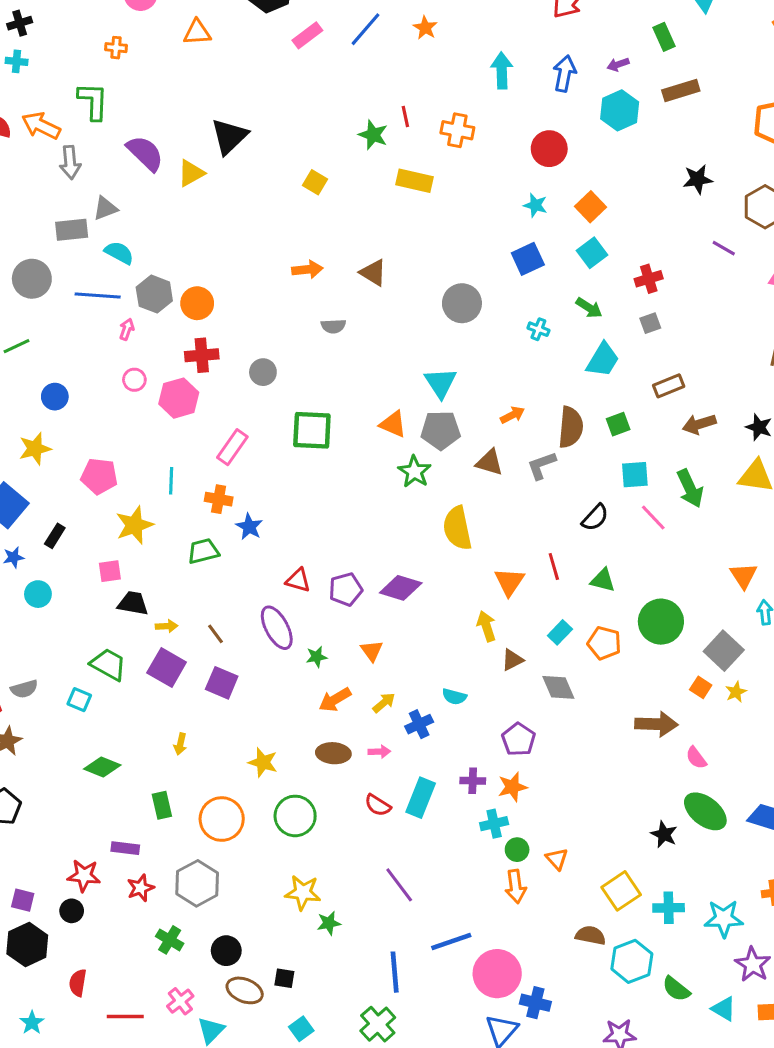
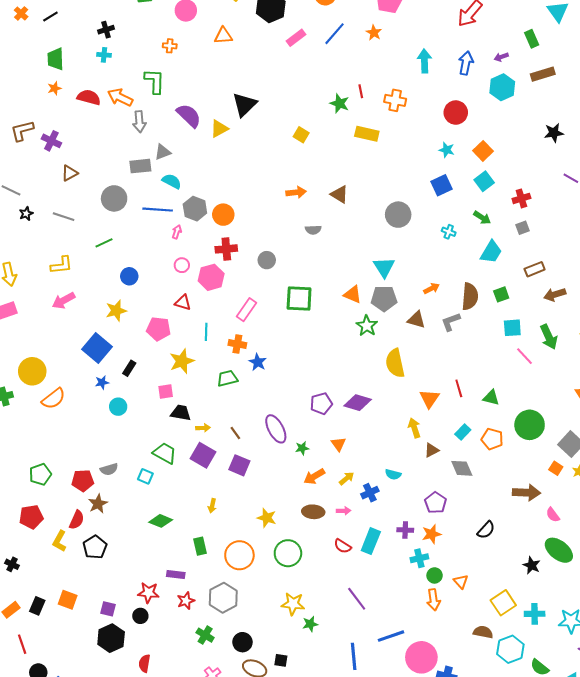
black semicircle: (595, 517) -> (486, 530), moved
red triangle: (298, 580) -> (183, 303), moved

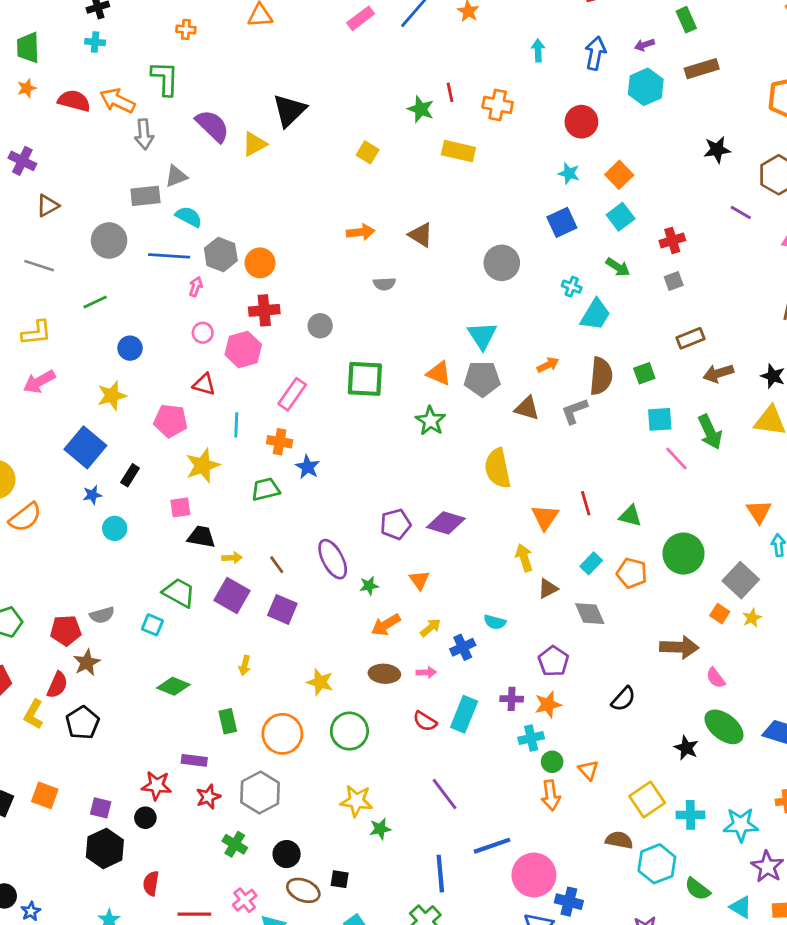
cyan arrow: (424, 61) -> (538, 50), size x0.7
cyan trapezoid: (491, 252) -> (595, 315), moved
green star: (367, 326) -> (431, 421), moved

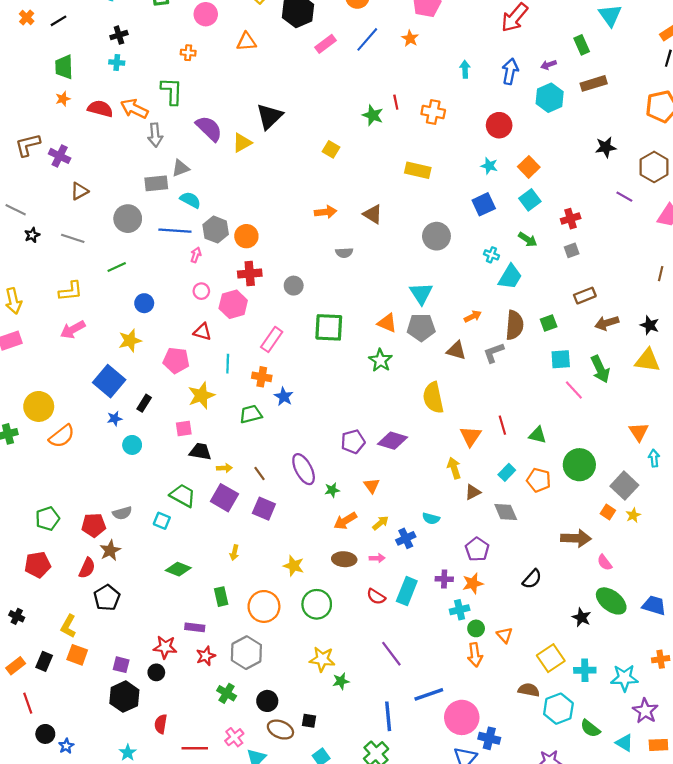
yellow rectangle: (458, 151) -> (418, 170), moved
yellow L-shape: (34, 714) -> (68, 626), moved

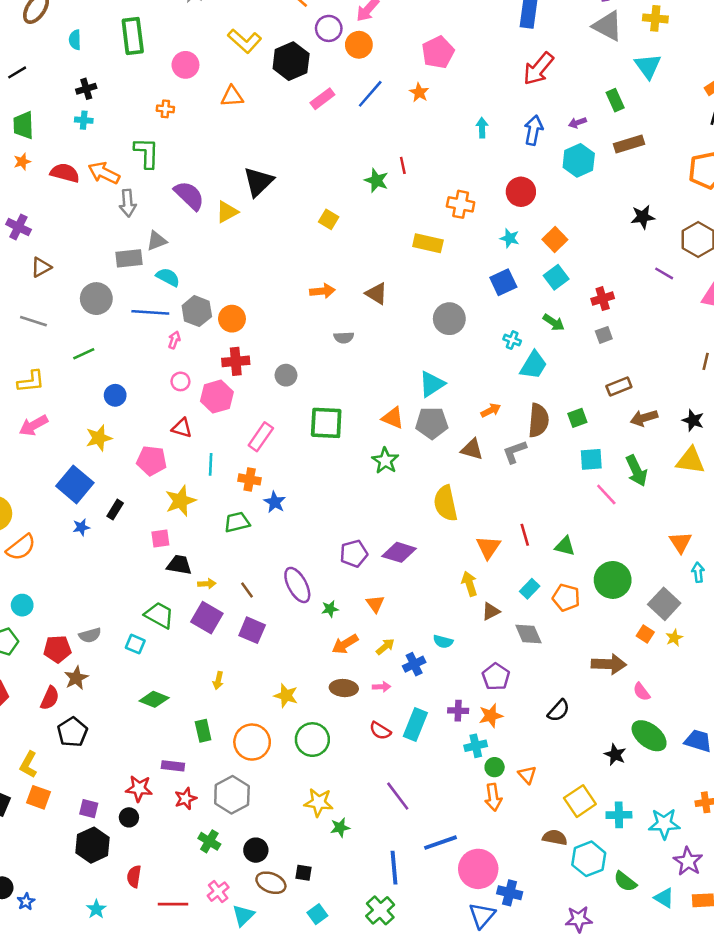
orange cross: (433, 112) -> (461, 204), moved
cyan triangle: (421, 293) -> (432, 384), turned 30
cyan circle: (132, 445) -> (22, 605), moved

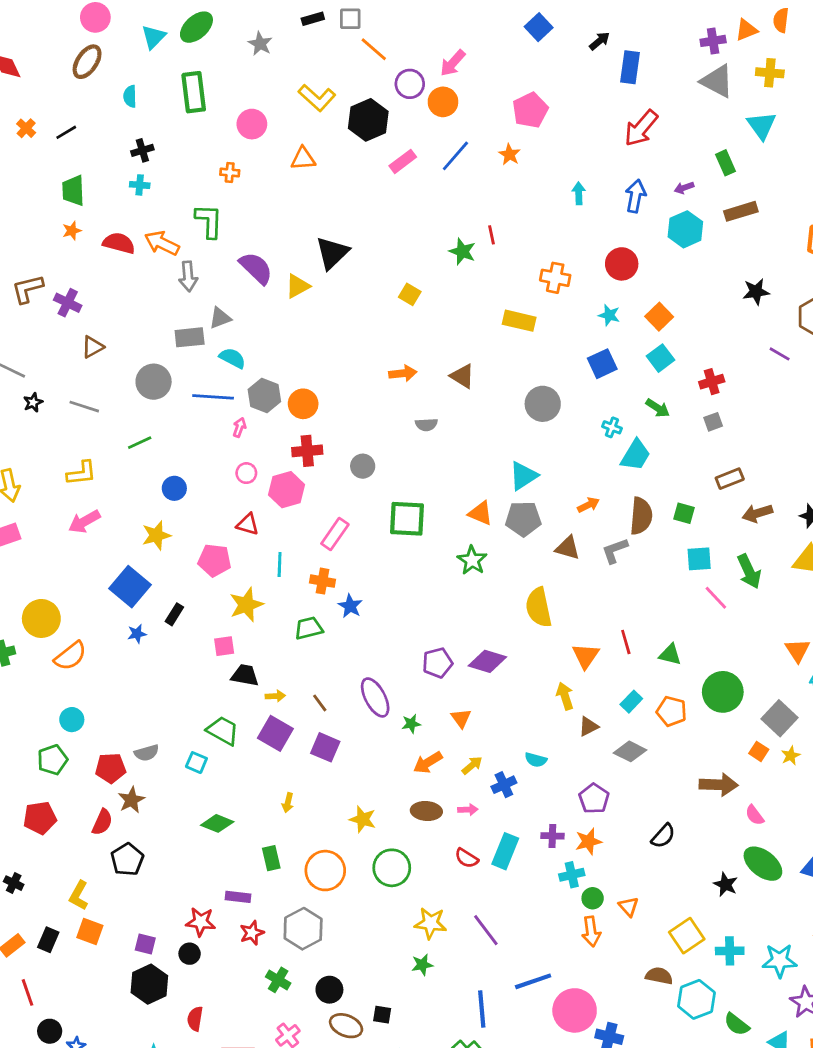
green square: (577, 418) -> (684, 513), turned 36
gray diamond: (528, 634) -> (630, 751), turned -40
yellow star: (319, 802) -> (431, 923), moved

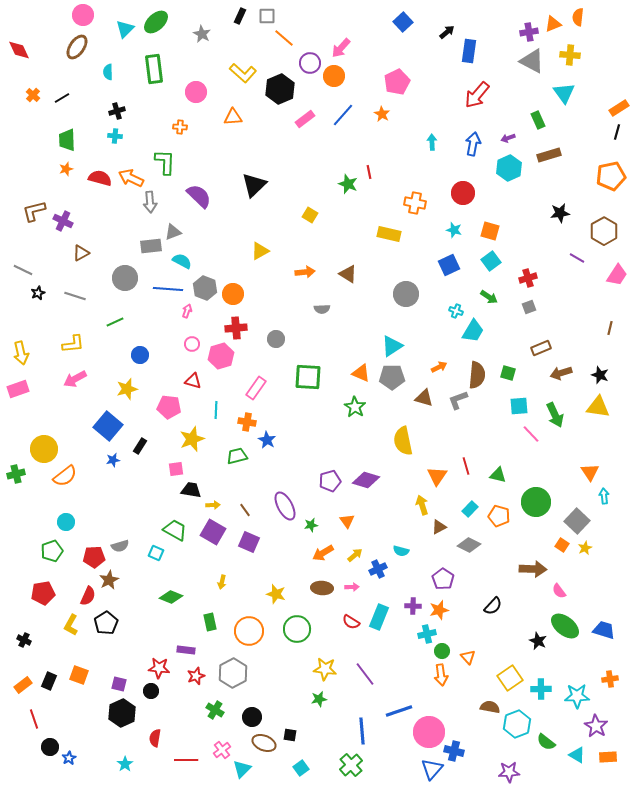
black rectangle: (313, 19) -> (240, 16), turned -49
yellow triangle: (298, 286) -> (260, 251), moved
orange square: (659, 317) -> (490, 231), turned -30
yellow L-shape: (79, 895) -> (71, 625), moved

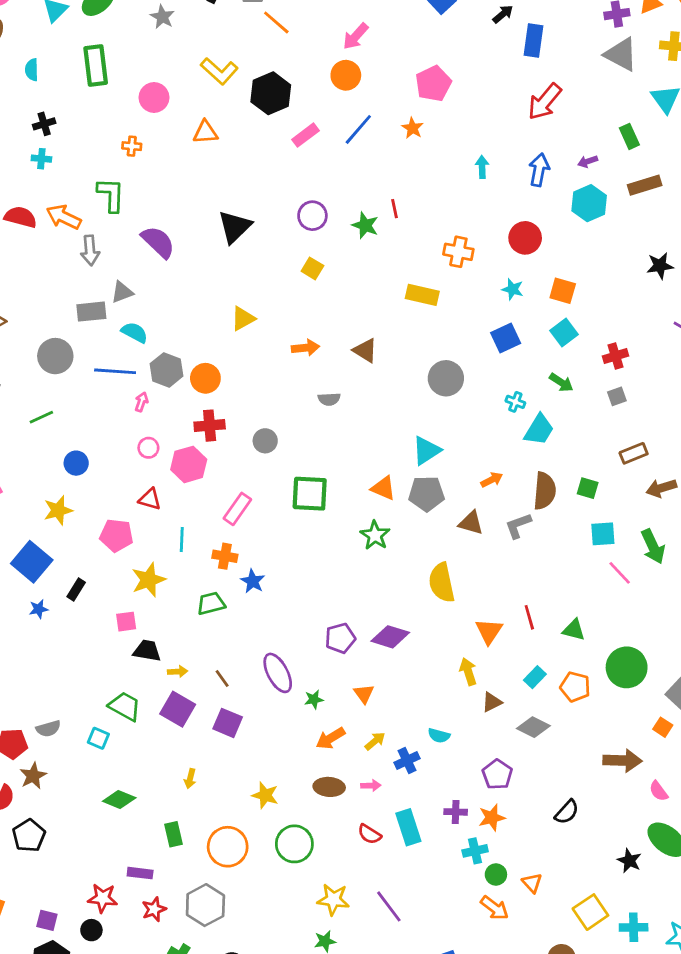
purple circle: (310, 63) -> (312, 216), moved
cyan rectangle: (379, 617) -> (408, 827), turned -40
orange arrow: (441, 675) -> (495, 908), turned -45

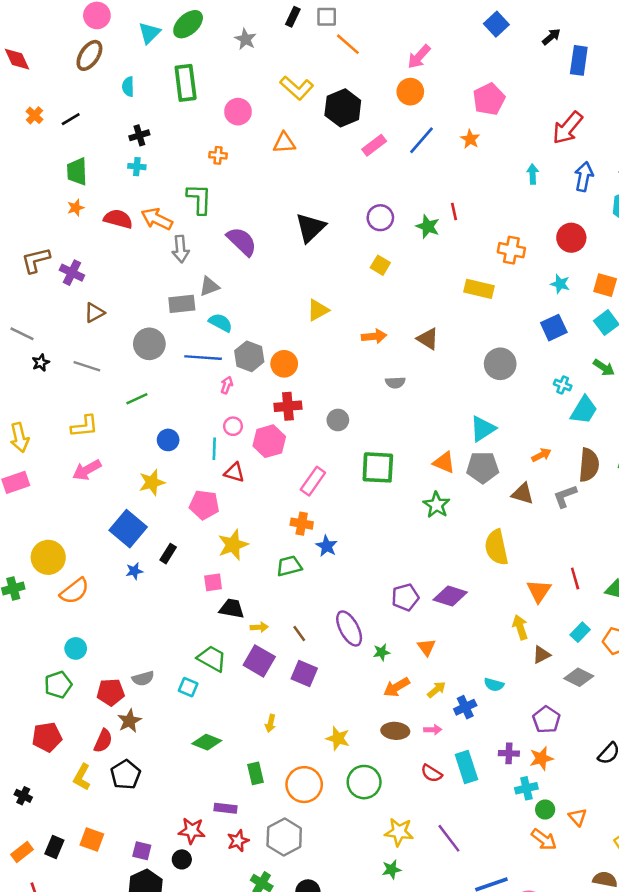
red arrow: (545, 102) -> (568, 128), moved
cyan line: (182, 540) -> (214, 449), moved

